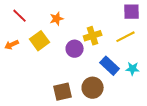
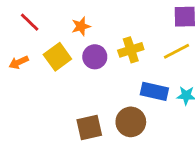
purple circle: (75, 49) -> (95, 57), moved
blue rectangle: (110, 66) -> (154, 91), turned -30

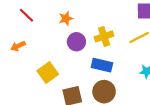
yellow square: (57, 57) -> (48, 73), moved
blue rectangle: (154, 91) -> (102, 65), moved

